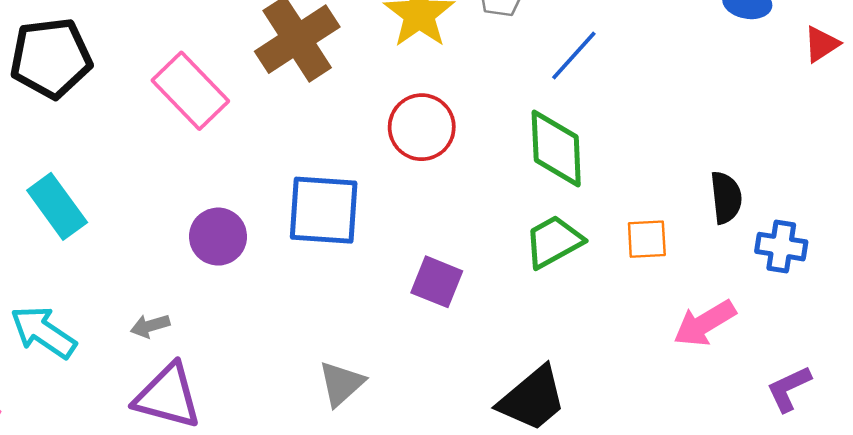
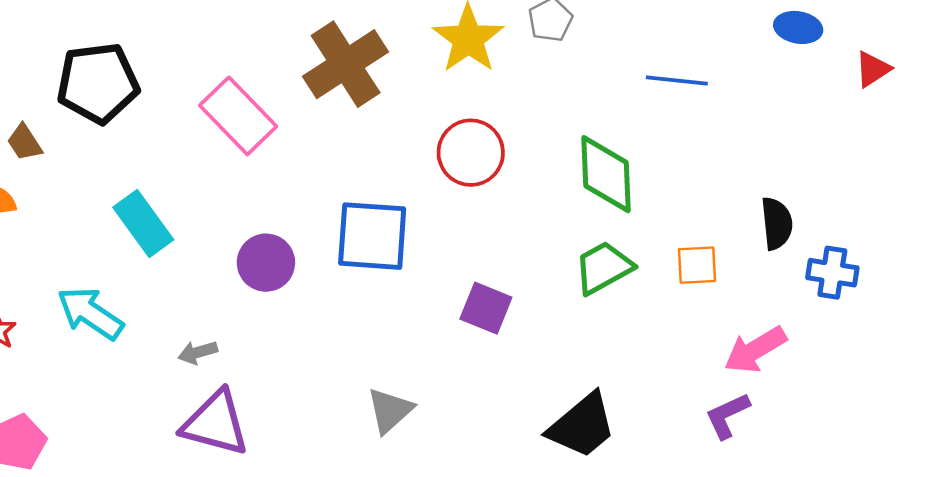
blue line: (574, 55) -> (677, 81), moved, turned 54
cyan rectangle: (57, 206) -> (143, 223), moved
cyan arrow: (43, 332) -> (90, 313), moved
purple L-shape: (789, 389) -> (727, 416), moved

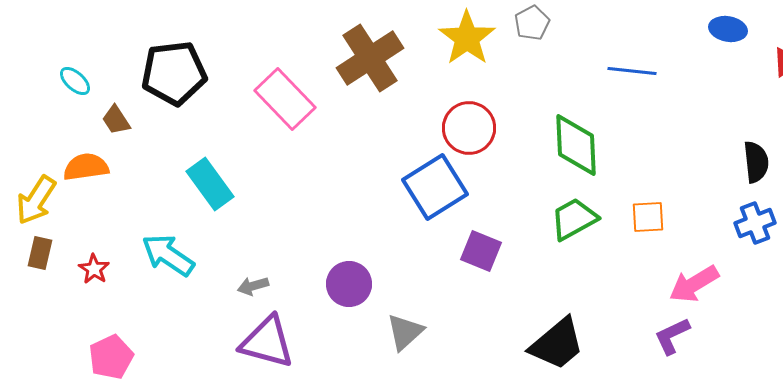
black semicircle: (777, 223) -> (756, 162), moved
blue square: (372, 236) -> (435, 187), moved, turned -36
purple circle: (266, 263) -> (349, 284), moved
blue cross: (832, 273) -> (755, 223), turned -30

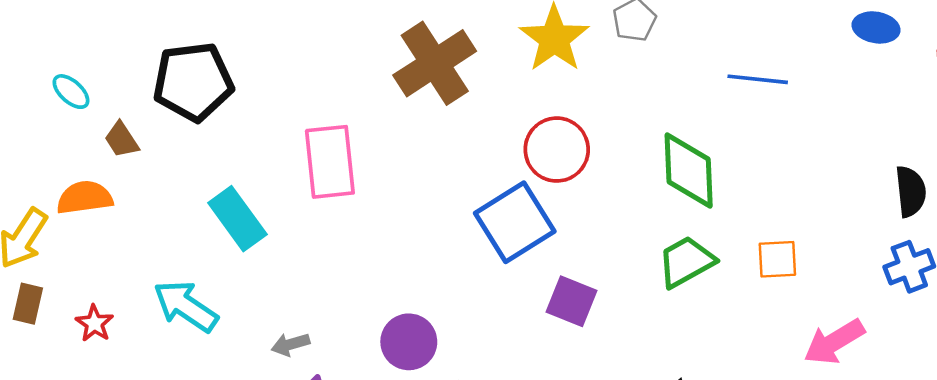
pink rectangle: (285, 99) -> (330, 162), moved, turned 38

